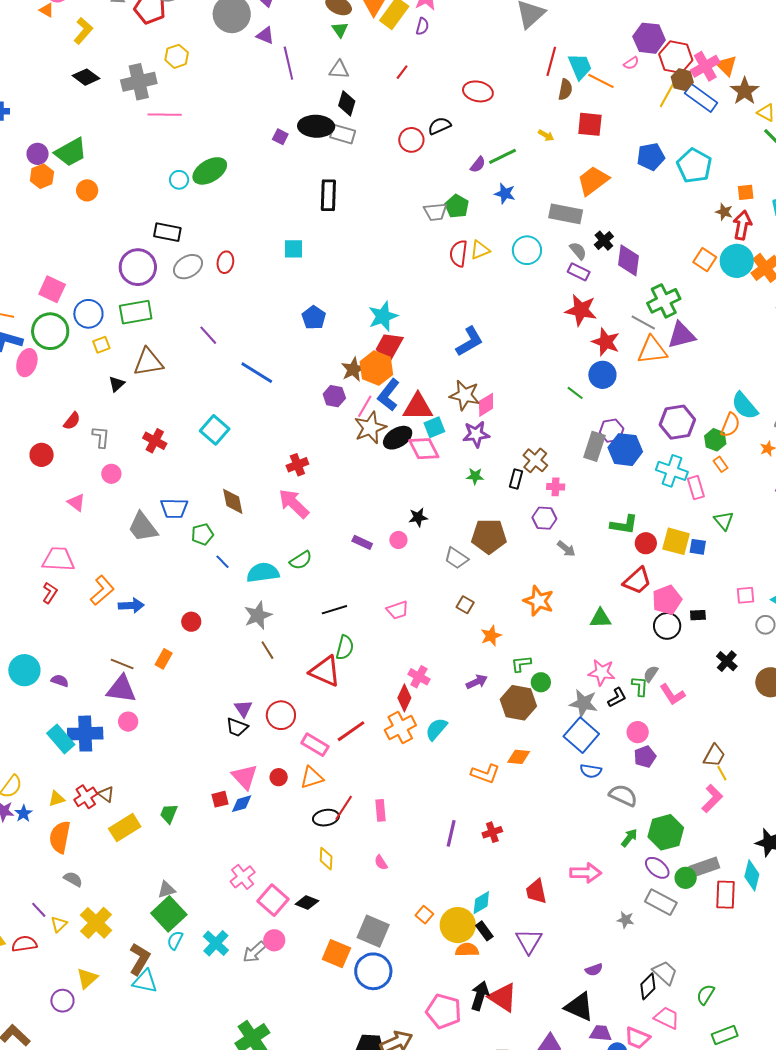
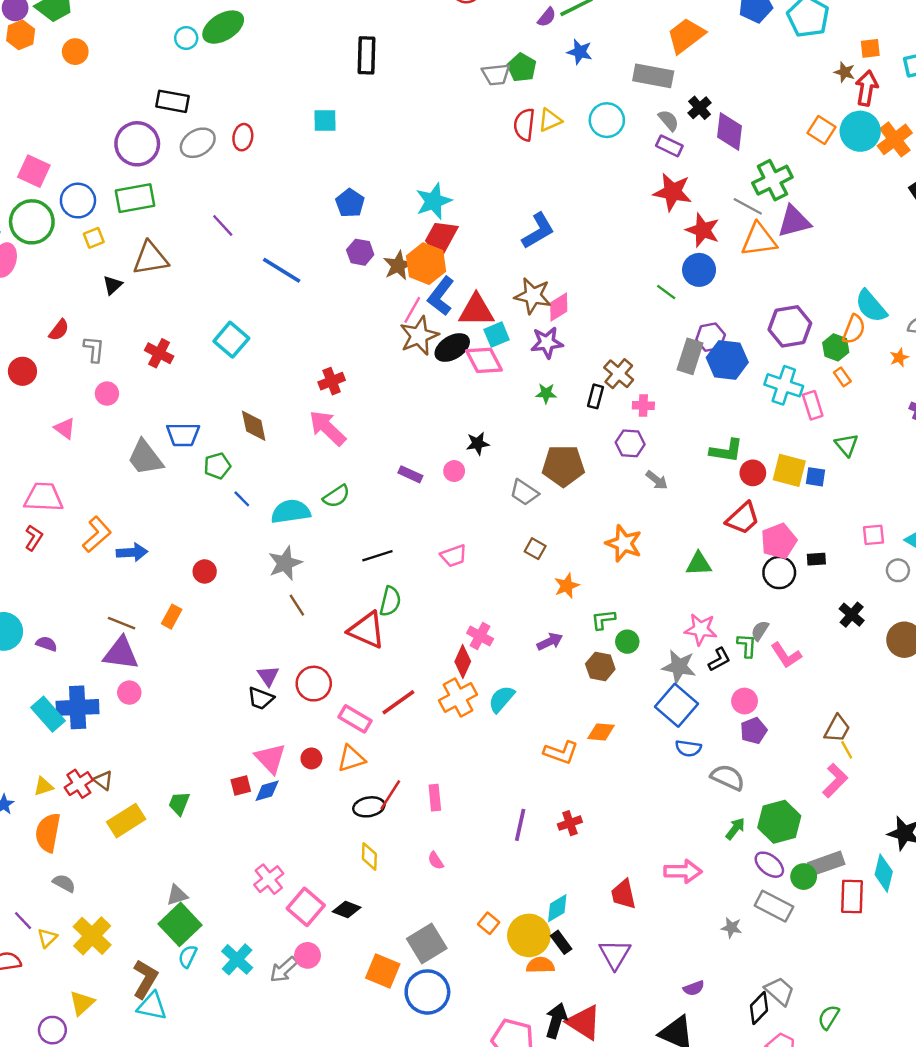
purple hexagon: (334, 396) -> (360, 252), moved
brown hexagon: (518, 703) -> (600, 667), size x0.7
gray square: (373, 931) -> (427, 944), turned 36

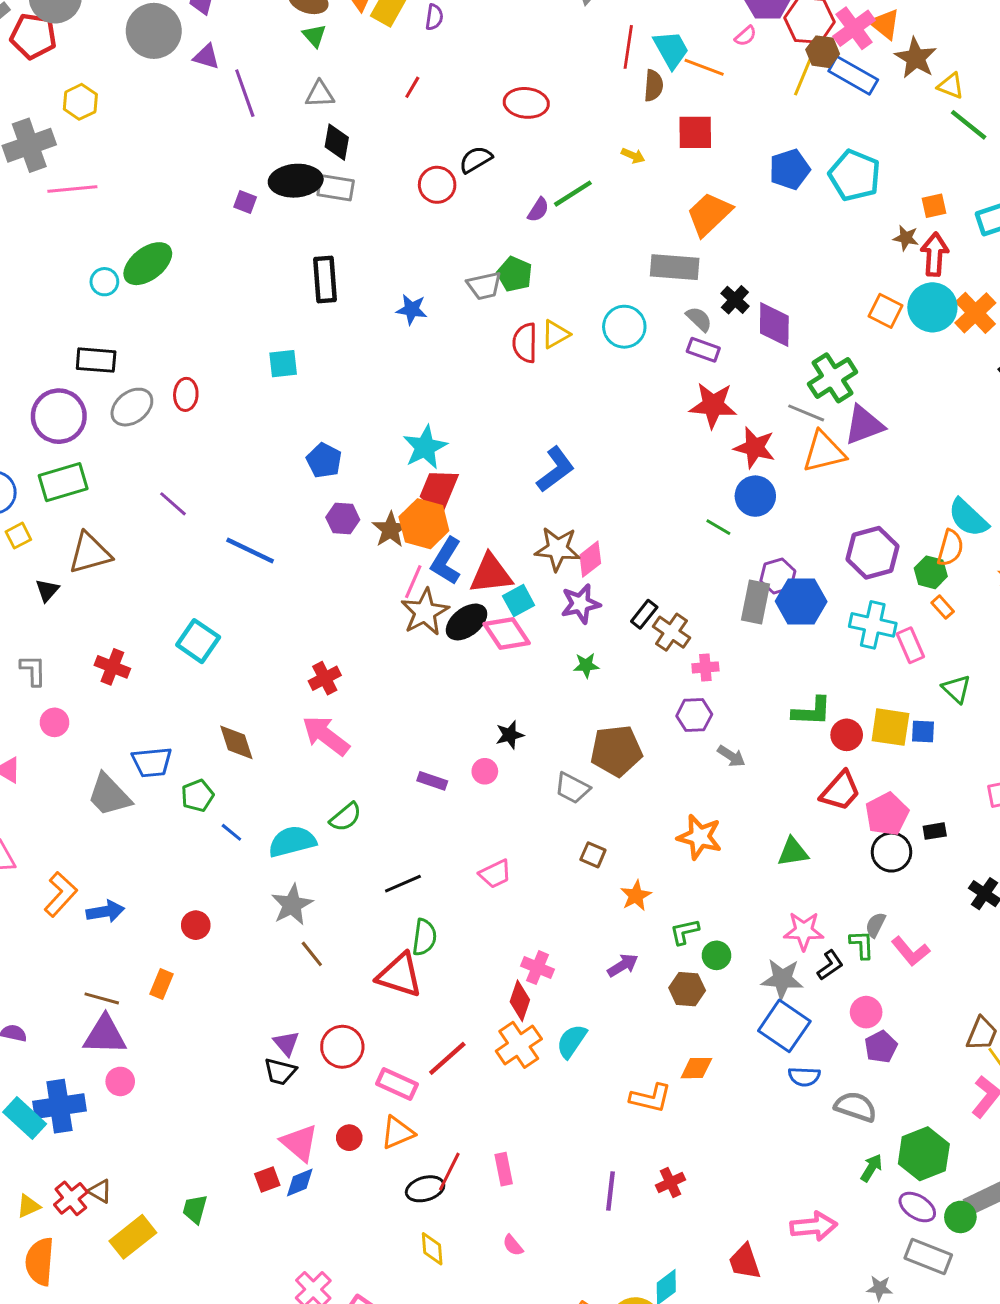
blue star: (580, 52) -> (412, 309), moved
black rectangle: (596, 396) -> (644, 614), moved, turned 30

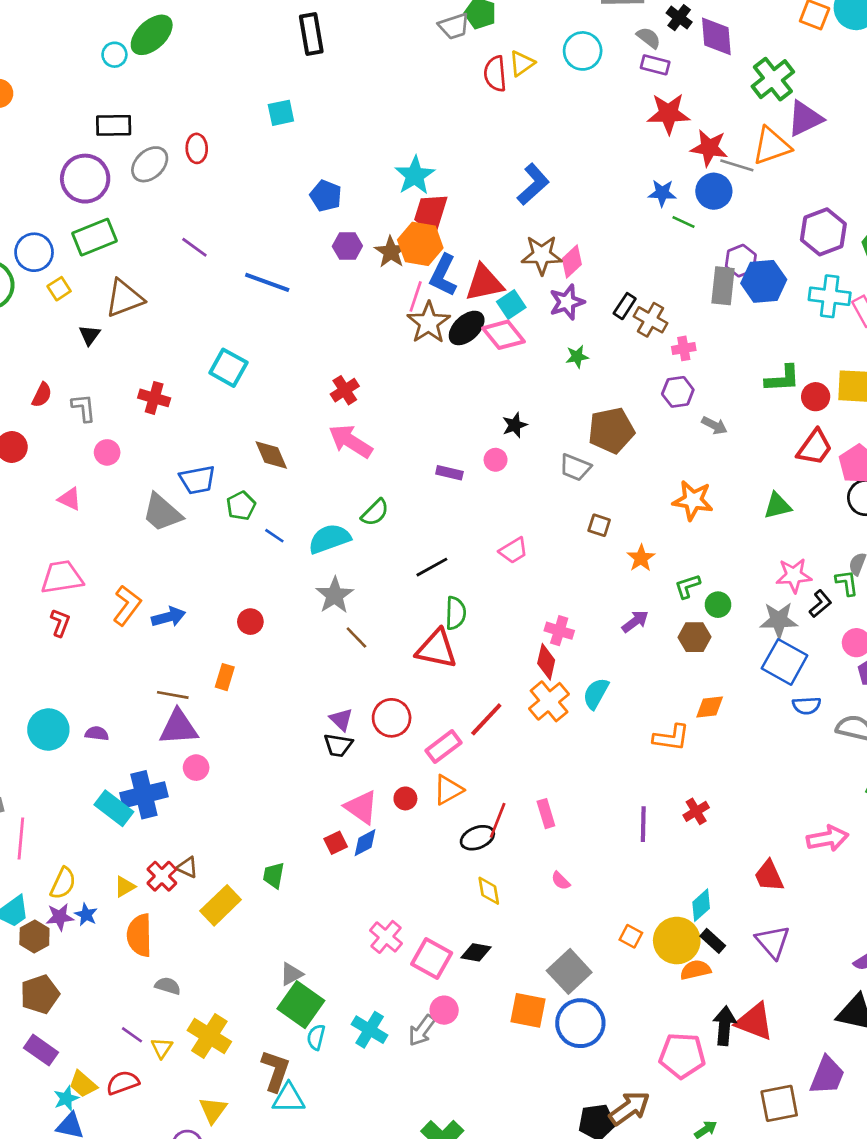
blue star: (412, 309) -> (662, 193), moved
gray line: (806, 413) -> (737, 165), moved
pink rectangle: (397, 1084) -> (443, 747), turned -56

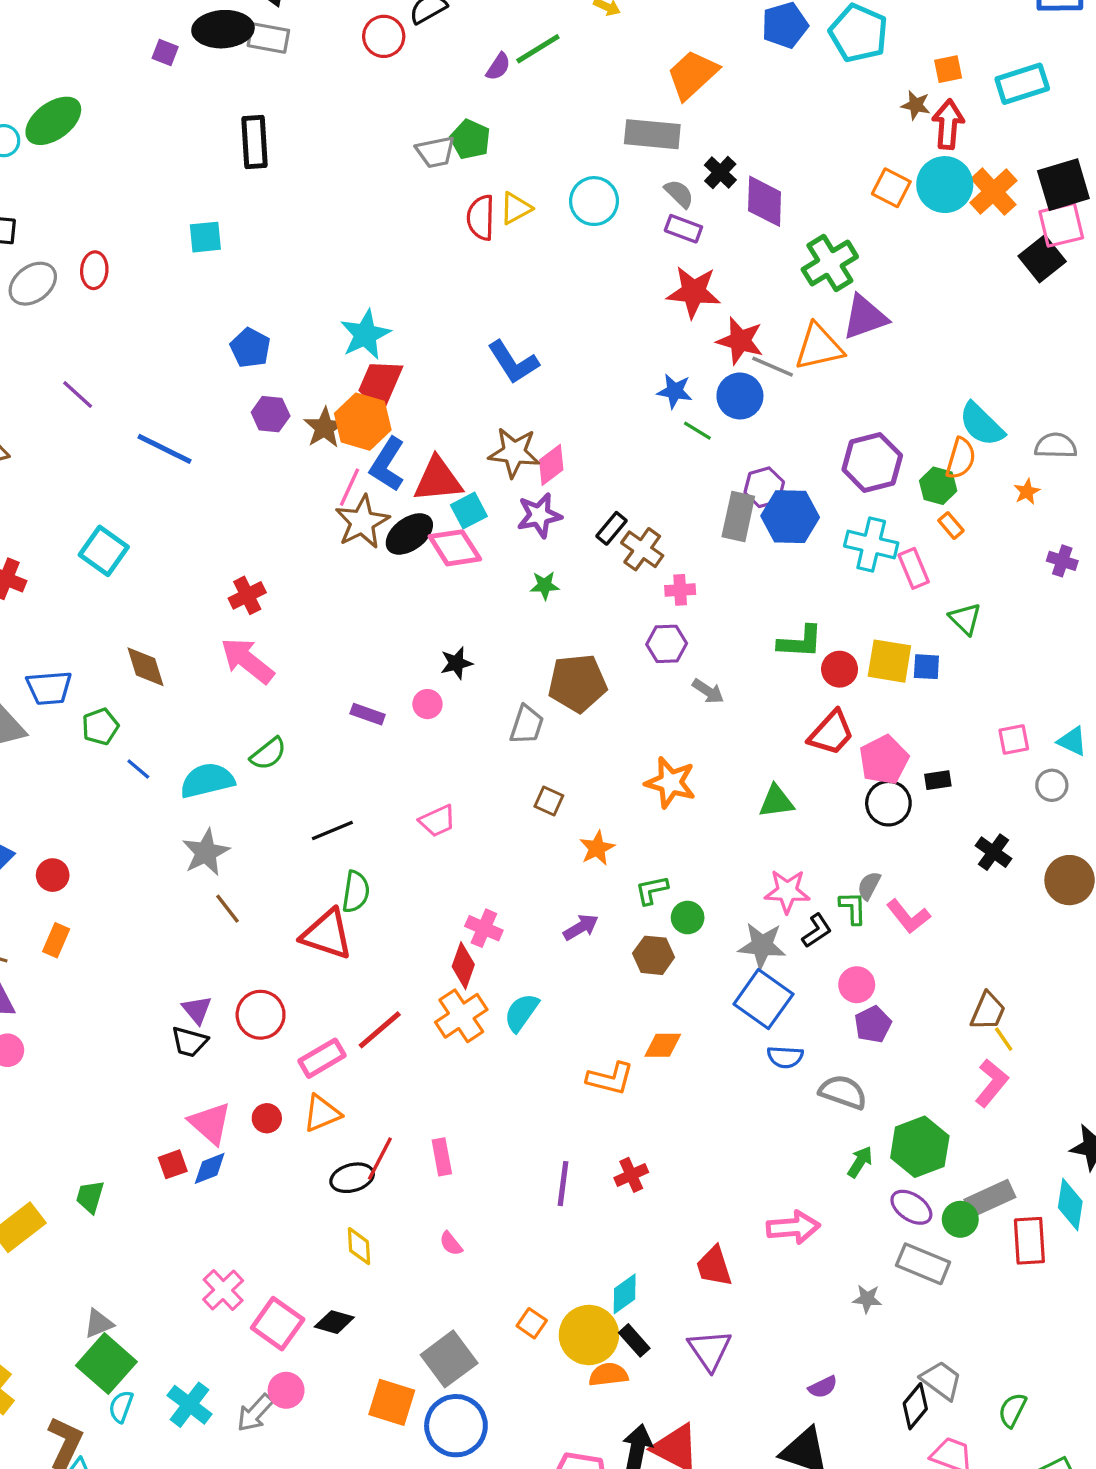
blue L-shape: (533, 184) -> (513, 362), turned 93
gray trapezoid: (575, 467) -> (527, 725), turned -100
red circle: (250, 622) -> (53, 875), moved

